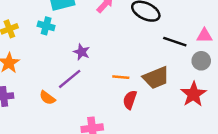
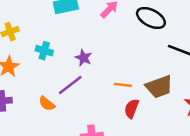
cyan cross: (46, 26) -> (44, 51), moved

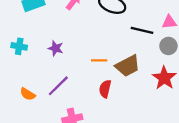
purple line: (70, 85) -> (58, 86), moved
orange line: (123, 85) -> (99, 60), moved

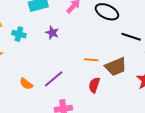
cyan cross: (19, 46) -> (19, 34), moved
purple star: (56, 48) -> (52, 33), moved

